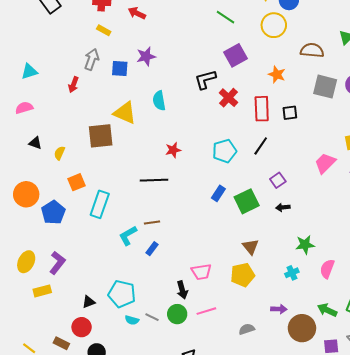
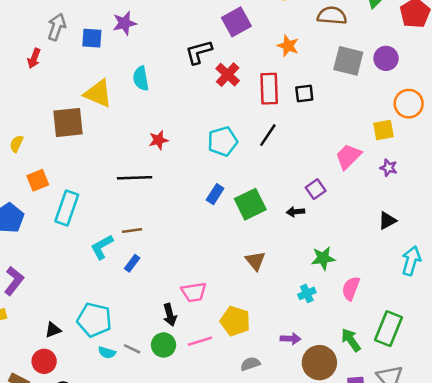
purple square: (278, 180) -> (316, 189), moved
yellow pentagon: (243, 275) -> (235, 321), moved, turned 30
green arrow: (327, 310) -> (351, 340), turned 30

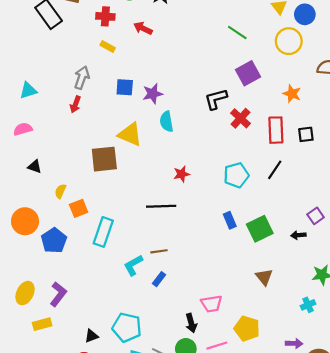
purple star: (125, 23) -> (153, 94), moved
gray arrow: (57, 27) -> (82, 78), moved
yellow semicircle: (16, 144) -> (60, 191), moved
blue rectangle: (215, 194) -> (230, 220), turned -56

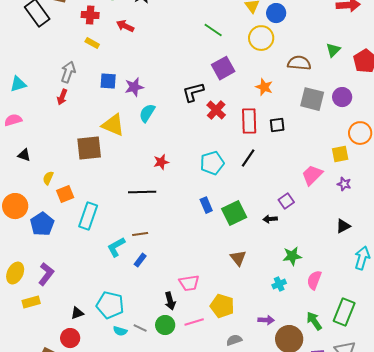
cyan semicircle: (167, 122) -> (147, 113), turned 42

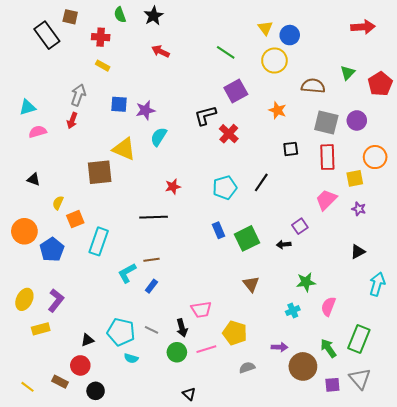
red arrow: (125, 26) -> (161, 51), moved
pink semicircle: (13, 120) -> (38, 132), moved
red rectangle: (249, 121) -> (327, 157), moved
gray line: (140, 328) -> (151, 330), moved

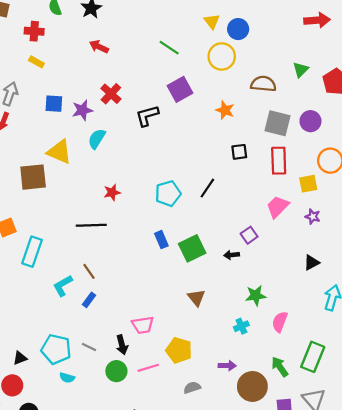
red cross: (229, 134) -> (111, 94), moved
brown line: (151, 260) -> (89, 271), turned 63

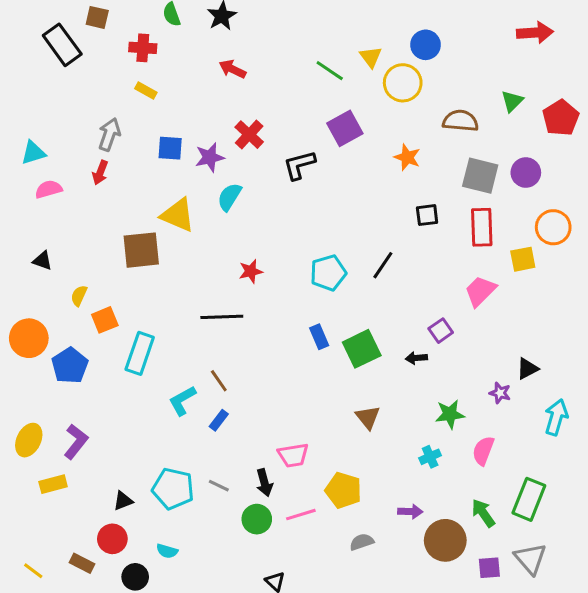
yellow triangle: (212, 21) -> (371, 57), moved
purple star: (313, 217) -> (500, 393), moved
cyan semicircle: (67, 378) -> (167, 551), moved

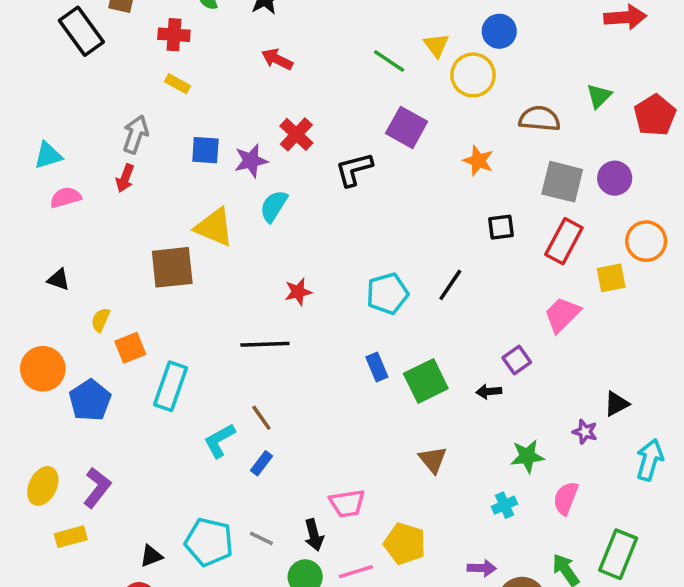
purple square: (345, 128) -> (407, 127), turned -32
red rectangle: (482, 227) -> (564, 241), turned 30

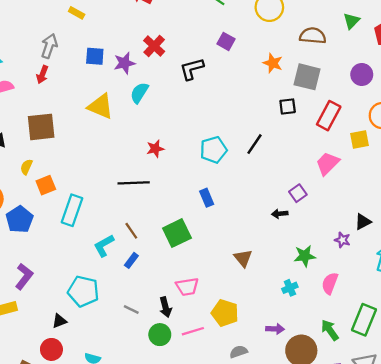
purple square: (407, 127) -> (226, 41), size x0.7
gray square: (562, 182) -> (307, 77), moved
brown square: (172, 267) -> (41, 127), moved
green square: (426, 381) -> (177, 233), moved
cyan pentagon: (209, 542) -> (83, 291), moved

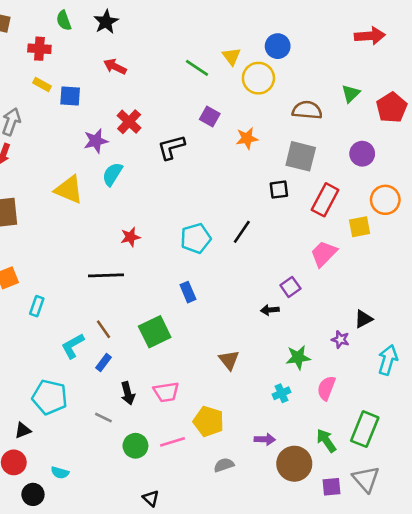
blue square: (95, 56) -> (70, 96), moved
orange star: (273, 63) -> (247, 138), moved, turned -30
cyan rectangle: (72, 210) -> (37, 306), size x0.6
black arrow: (166, 307) -> (128, 393), moved

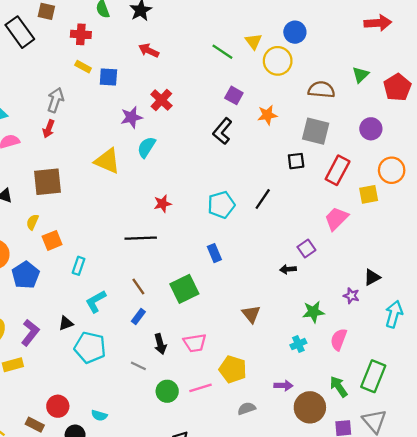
black L-shape: (171, 147) -> (222, 131), moved, turned -35
cyan L-shape: (73, 346) -> (96, 301), moved
black triangle: (23, 430) -> (66, 323), moved

